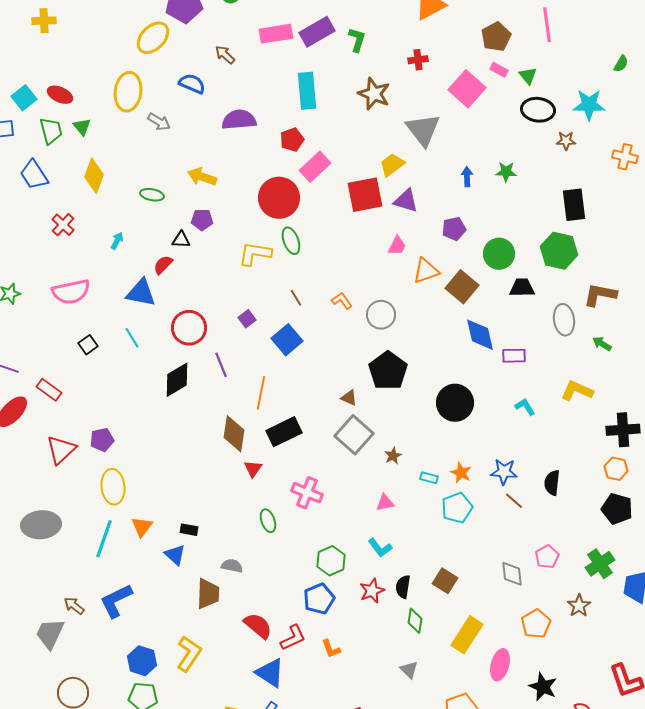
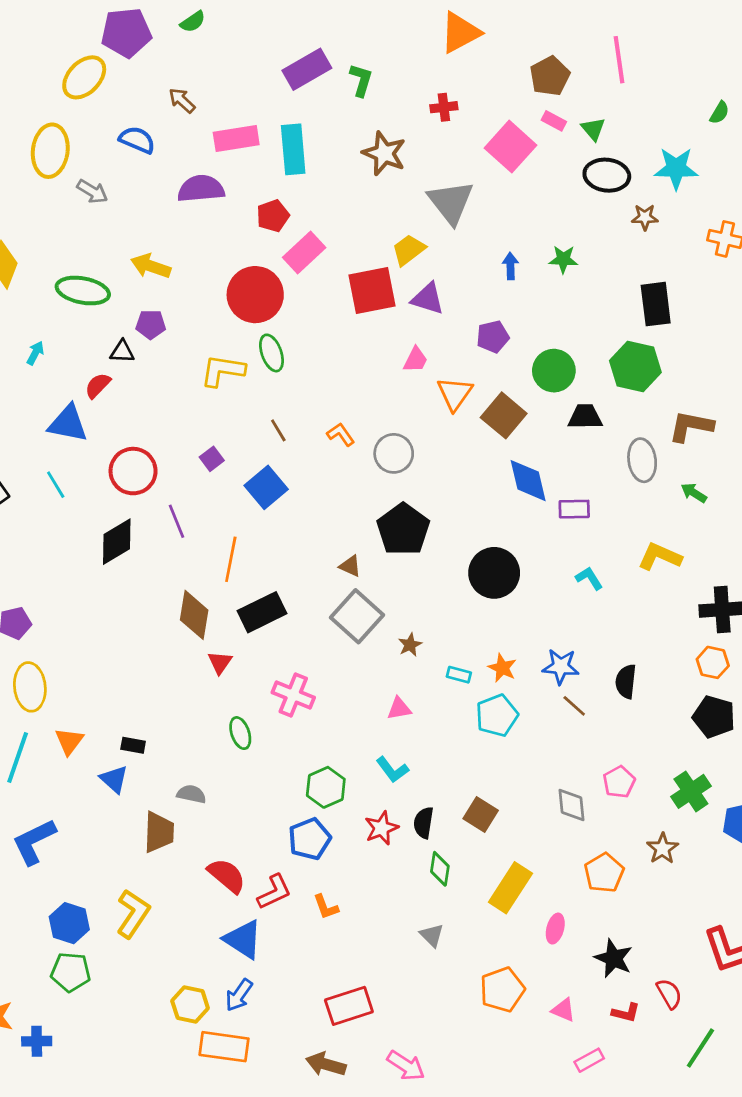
pink rectangle: (276, 34) -> (236, 138), moved
green ellipse: (152, 195) -> (83, 291), size x1.6
orange triangle: (426, 271) -> (455, 394), turned -36
pink ellipse: (500, 665) -> (555, 929), size x0.7

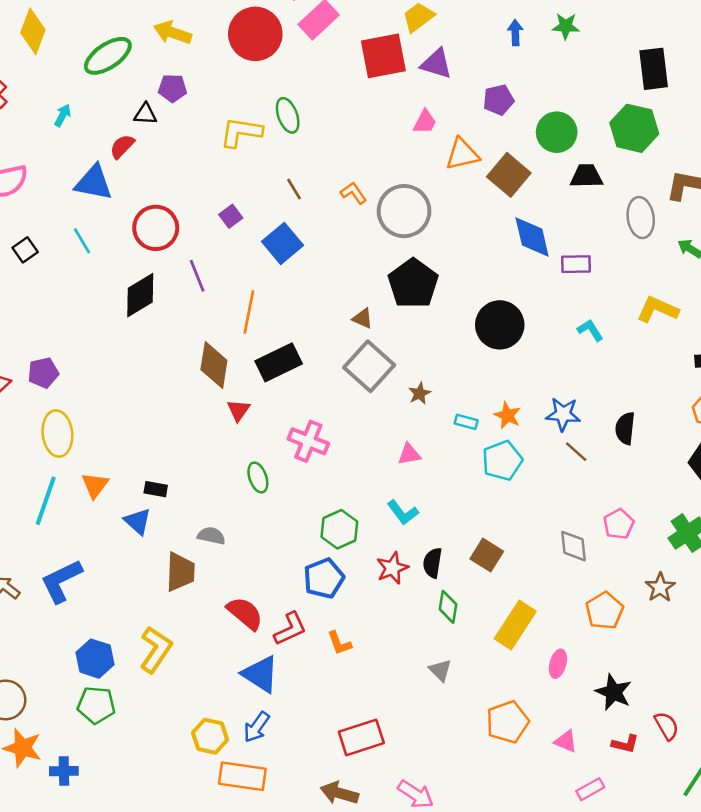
green ellipse: (83, 291) -> (108, 56), turned -45
red circle: (255, 295) -> (255, 34), moved
orange triangle: (455, 394) -> (462, 154), turned 42
gray circle: (394, 453) -> (404, 211), size x1.4

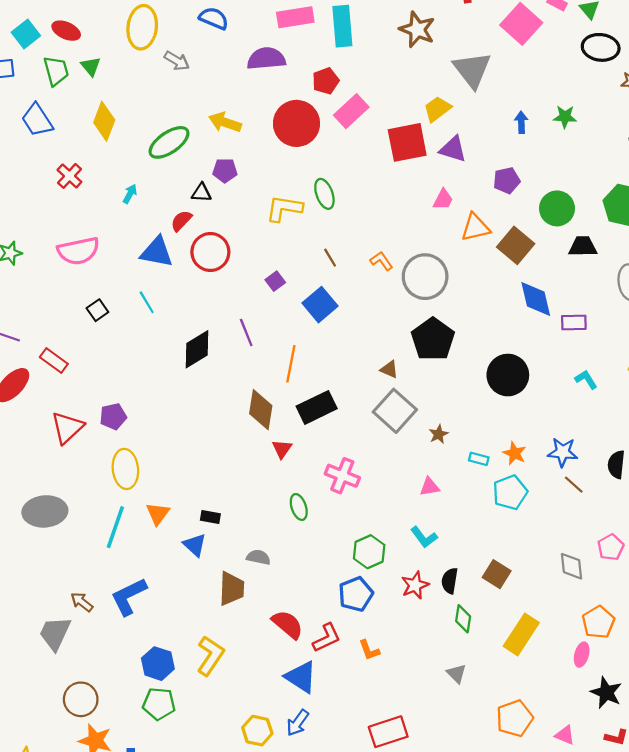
red circle: (156, 228) -> (210, 252), moved
pink ellipse: (558, 664) -> (582, 655), moved

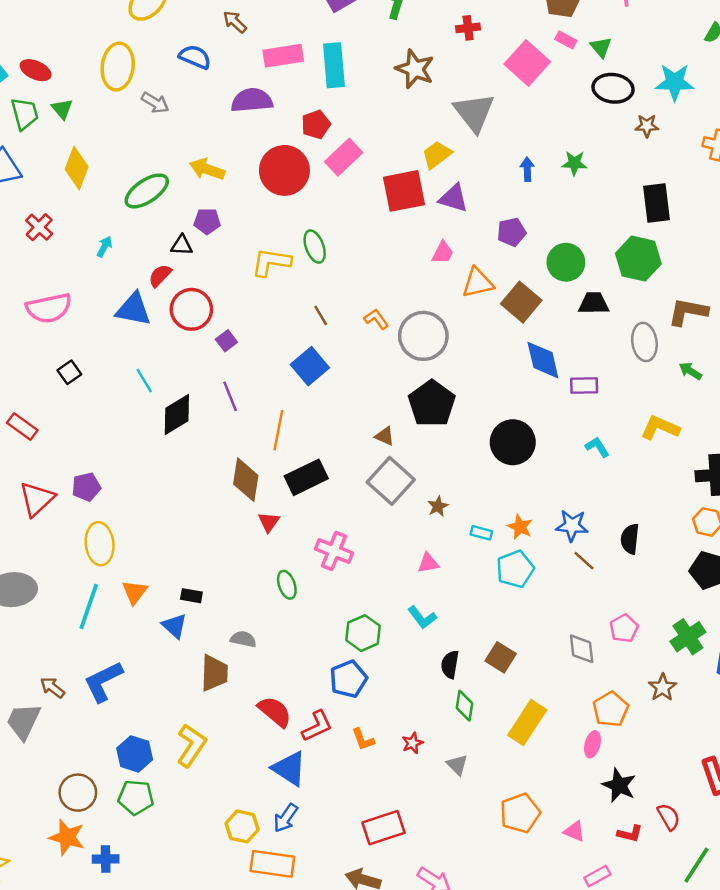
purple square: (275, 281) -> (226, 341), moved
cyan line: (147, 302) -> (144, 381), moved
red star: (415, 585) -> (412, 743), moved, size x0.7
brown circle: (81, 699) -> (78, 793), moved

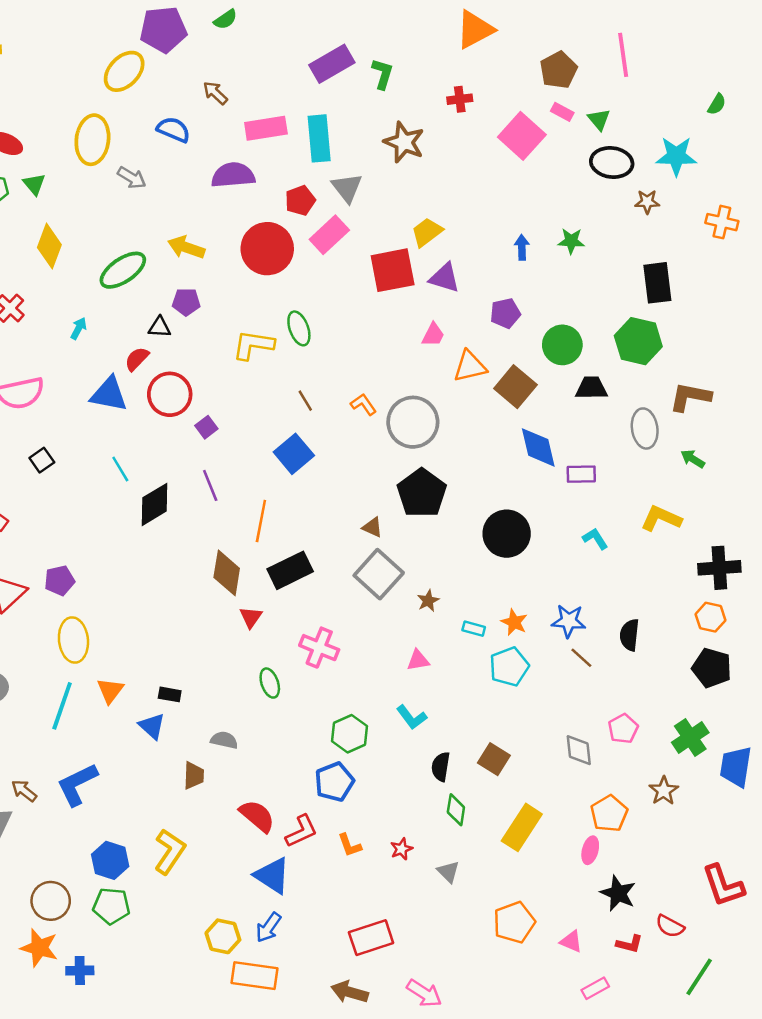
gray triangle: (474, 112) -> (347, 188), moved, size x0.7
brown trapezoid: (214, 673) -> (194, 776), size x0.7
red semicircle: (669, 817) -> (670, 926), turned 148

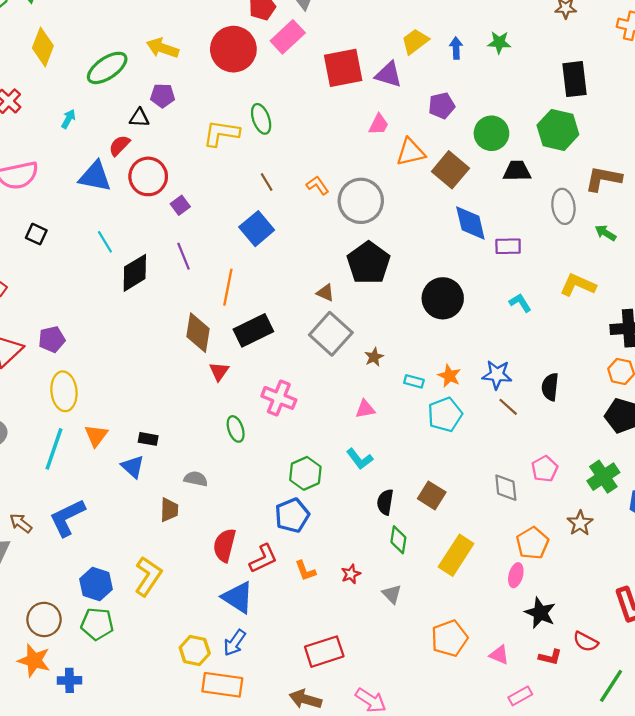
yellow trapezoid: (427, 232) -> (415, 41), moved
black square: (42, 460) -> (36, 234), turned -30
red semicircle: (257, 816) -> (225, 545), turned -116

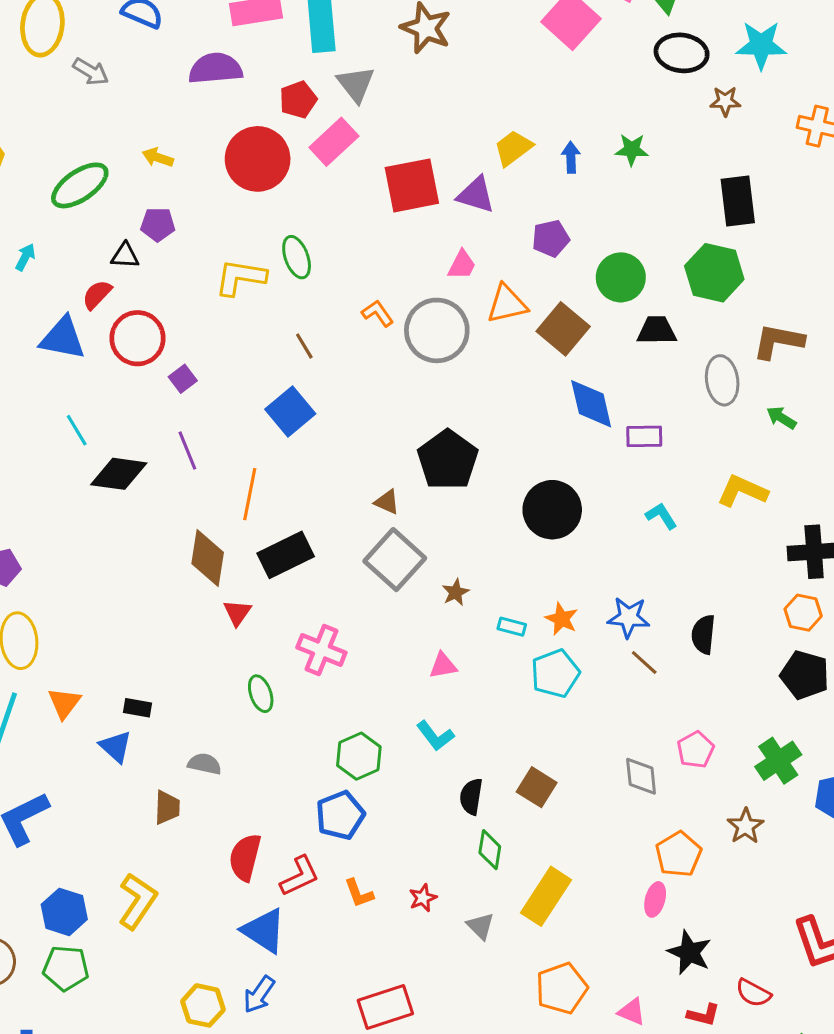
yellow arrow: (163, 48) -> (158, 157), size x0.7
orange L-shape: (318, 185) -> (378, 313), moved
gray circle: (361, 201) -> (437, 330), moved
black diamond: (135, 273) -> (119, 474), turned 39
yellow rectangle: (456, 555) -> (546, 896), moved

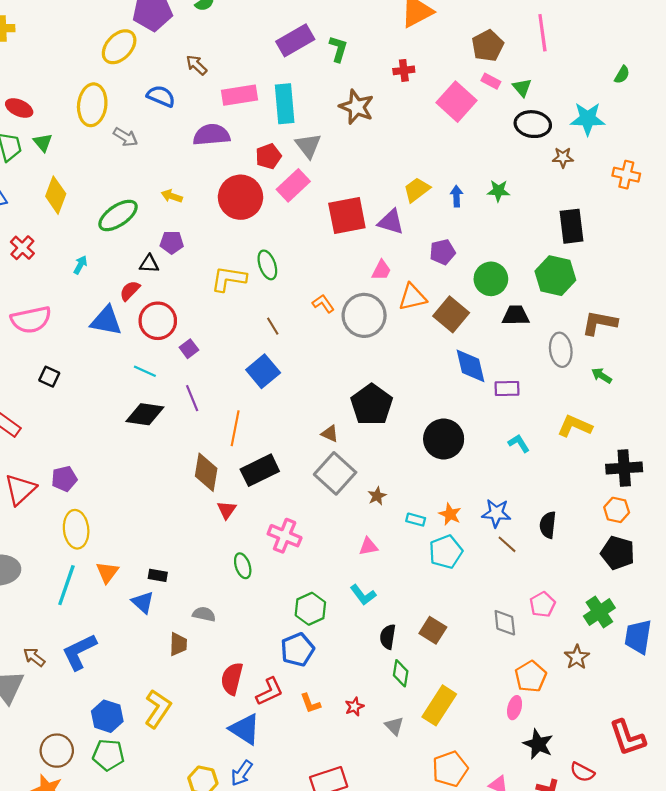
cyan line: (77, 430) -> (145, 371), moved, turned -35

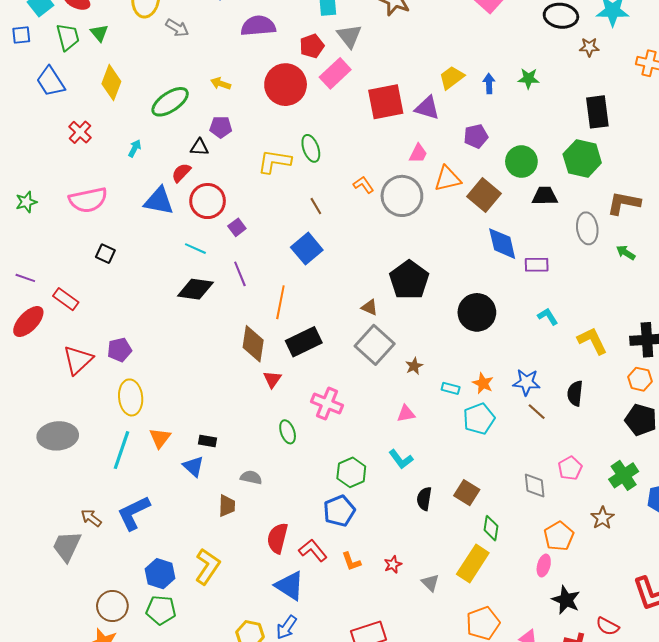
yellow L-shape: (575, 426) -> (592, 341), moved, turned 40
green diamond: (401, 673) -> (491, 528), moved
red L-shape: (270, 692) -> (313, 550), turned -104

